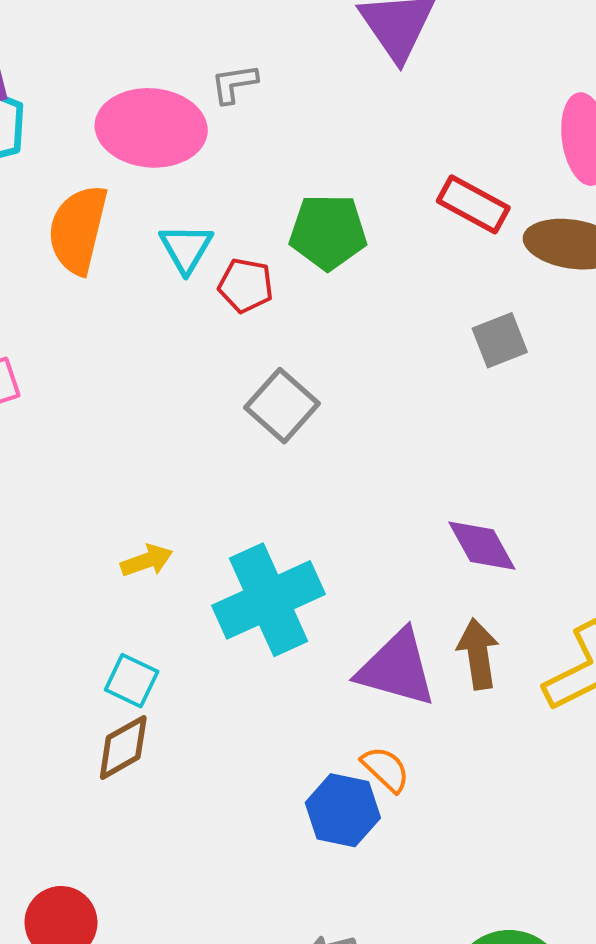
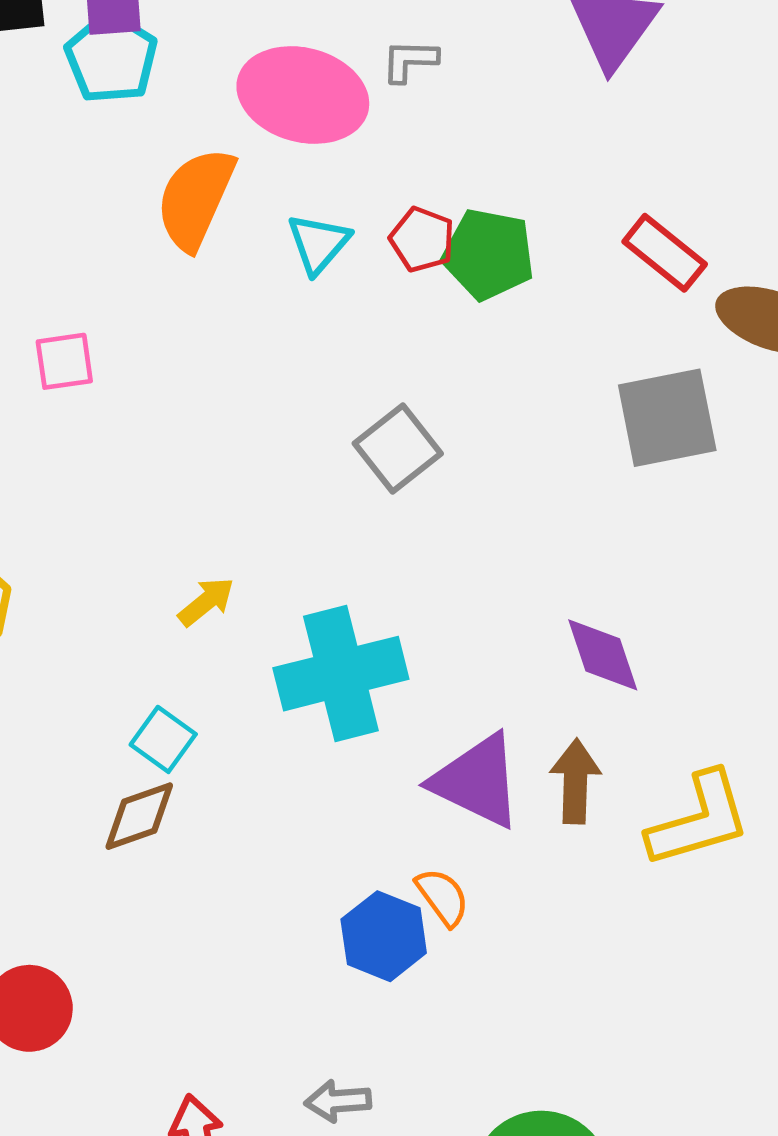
red pentagon: (246, 285) -> (422, 239), moved
gray square: (500, 340) -> (667, 418), size x1.6
yellow arrow: (147, 561) -> (206, 602), turned -30

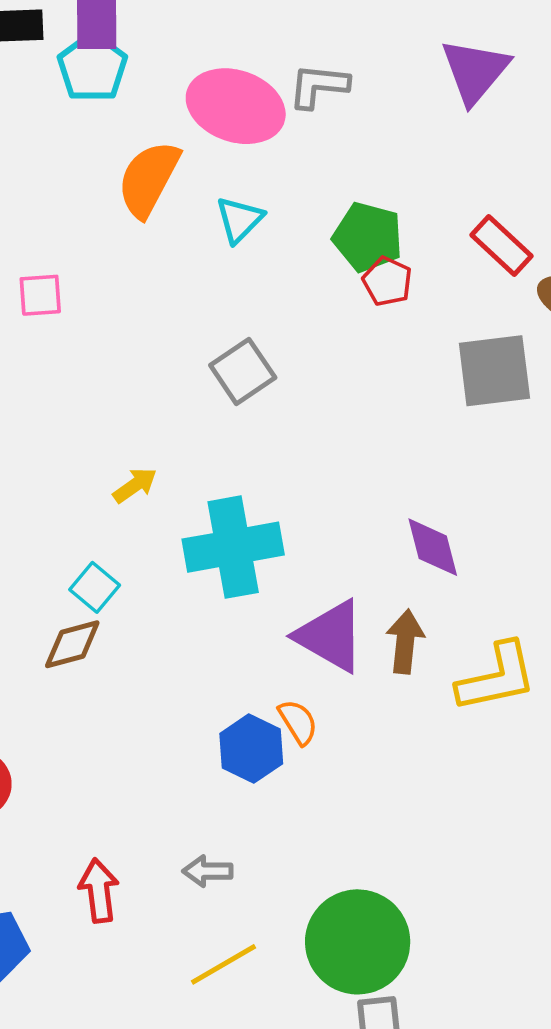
gray L-shape: (410, 61) -> (319, 86), size x1.4
red pentagon: (422, 239) -> (387, 281), moved
gray square: (398, 448) -> (243, 371), moved

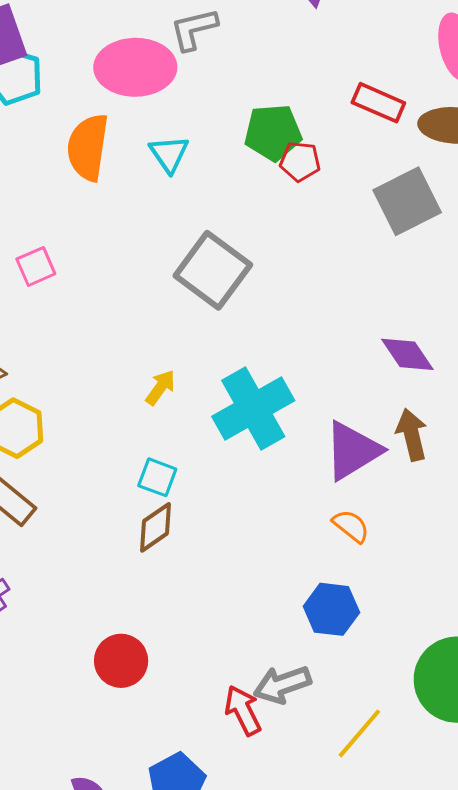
gray square: (243, 371) -> (213, 270), size x1.4
purple triangle: (330, 636) -> (353, 451), turned -42
blue hexagon: (251, 749) -> (331, 609), moved
gray arrow: (208, 871) -> (282, 685), moved, size x1.4

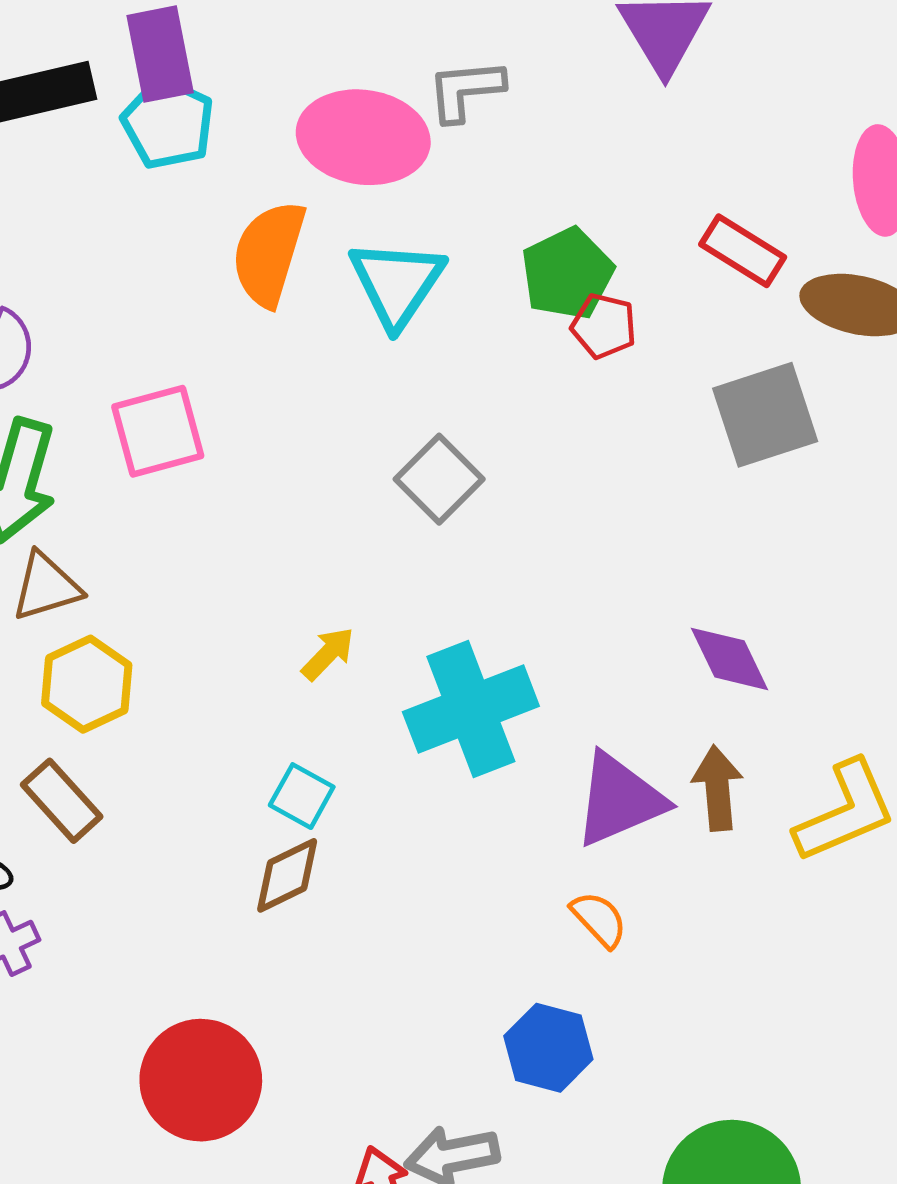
green pentagon: (273, 132) -> (567, 274), turned -30
cyan triangle: (169, 154) -> (397, 283), size x1.5
pink square: (36, 266) -> (158, 431), size x1.5
gray square: (213, 270) -> (439, 479), size x0.7
red circle: (121, 661) -> (201, 1080), size x1.4

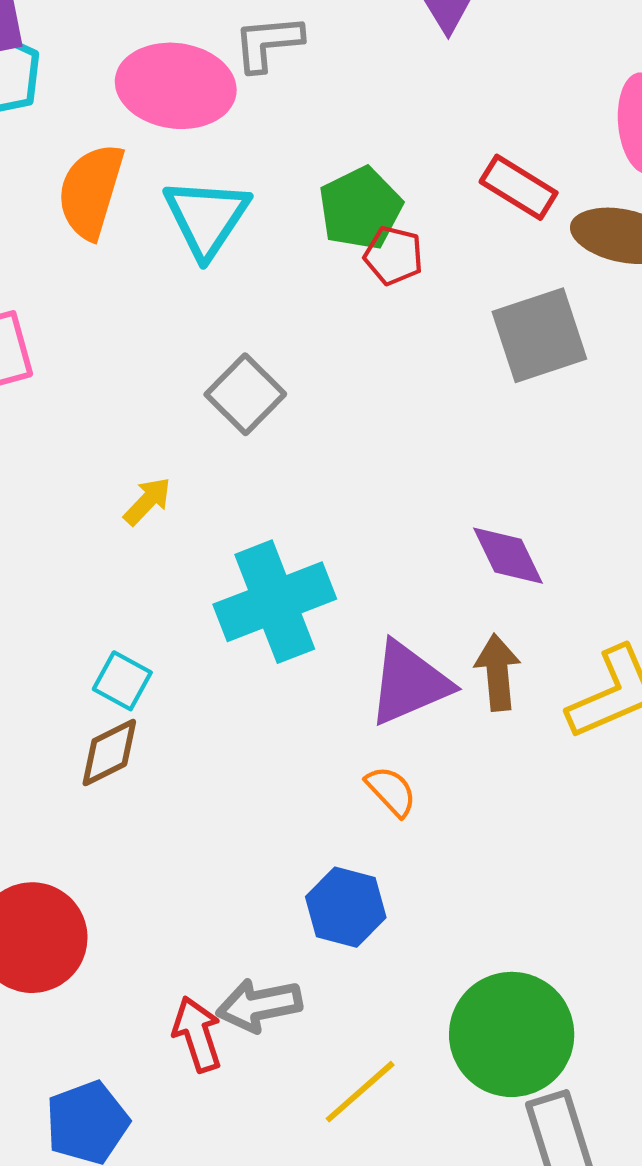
yellow arrow: (328, 654) -> (147, 501), moved

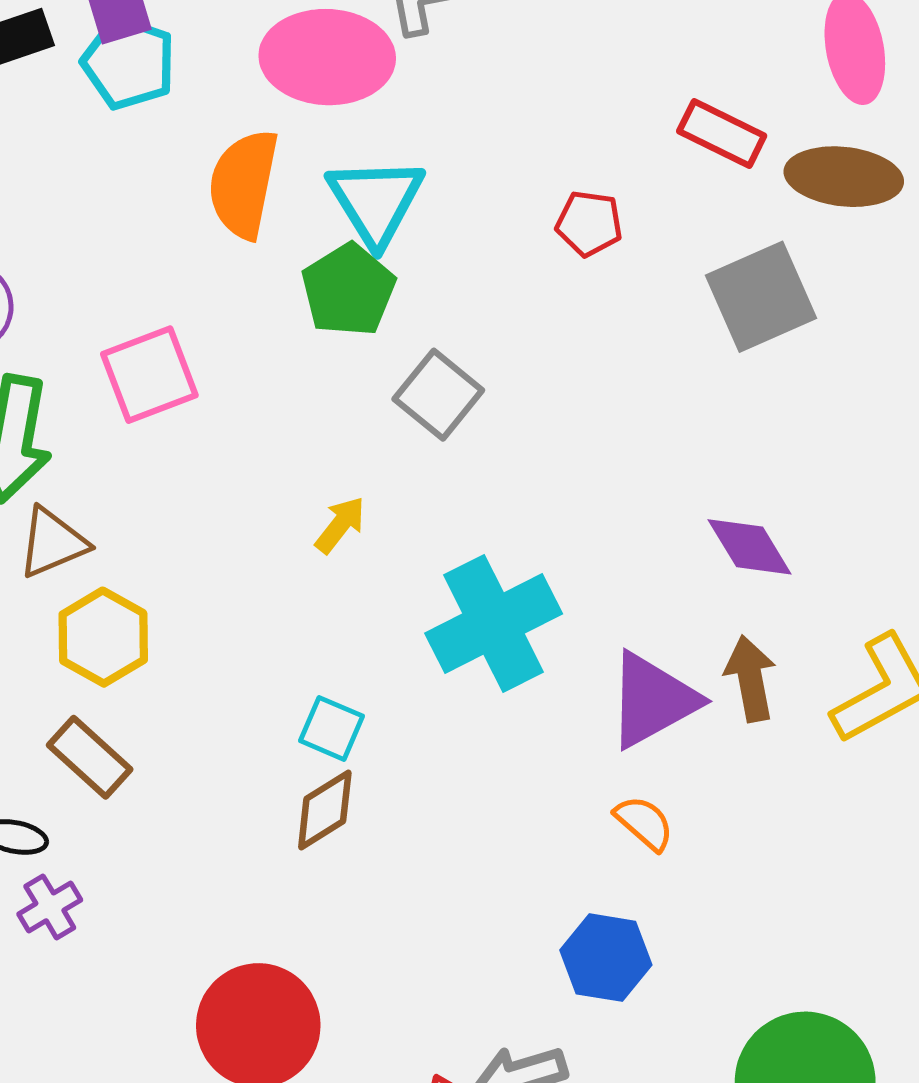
green pentagon: (360, 208) -> (348, 290), moved

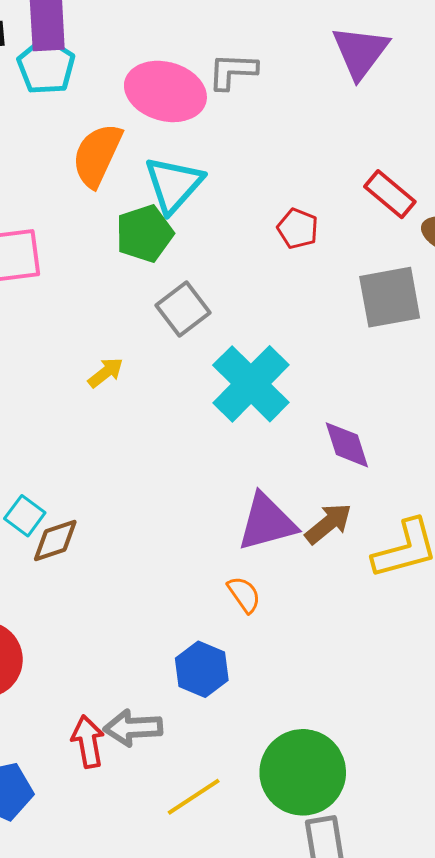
cyan cross: (494, 623) -> (251, 384), moved, turned -32
brown arrow: (750, 678) -> (328, 524), turned 48
cyan square: (332, 728) -> (25, 516), moved

